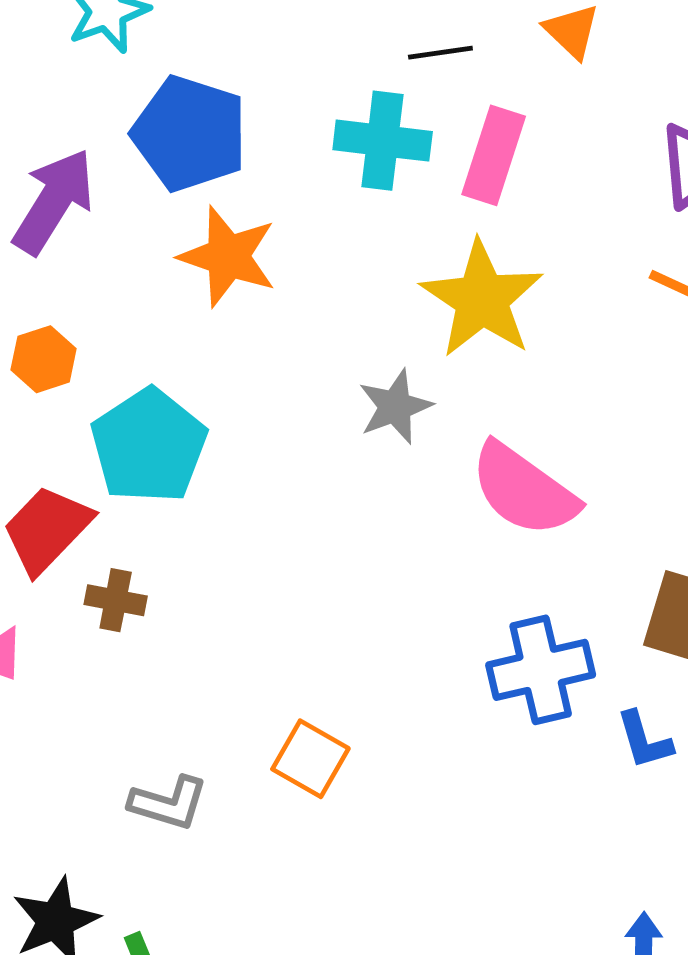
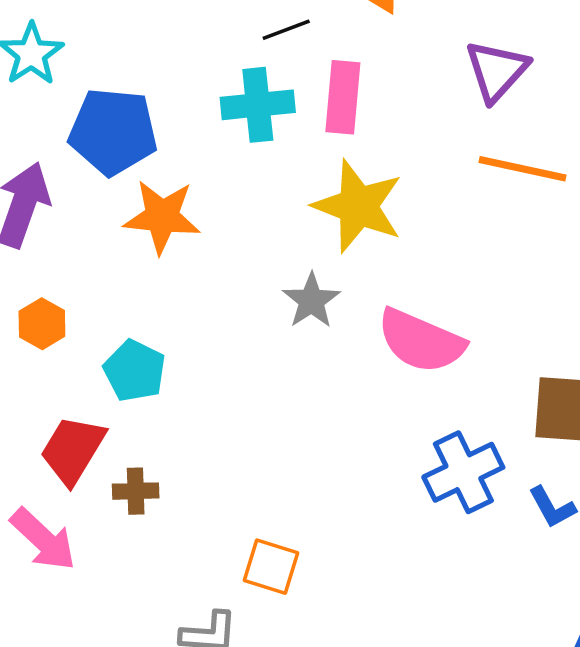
cyan pentagon: (149, 446) -> (135, 371), size x0.7
orange square: (310, 759) -> (271, 567), moved

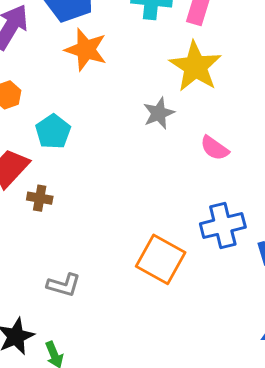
pink semicircle: (421, 341) -> (215, 148), size x0.6
orange square: (271, 567) -> (161, 259), moved, size x1.5

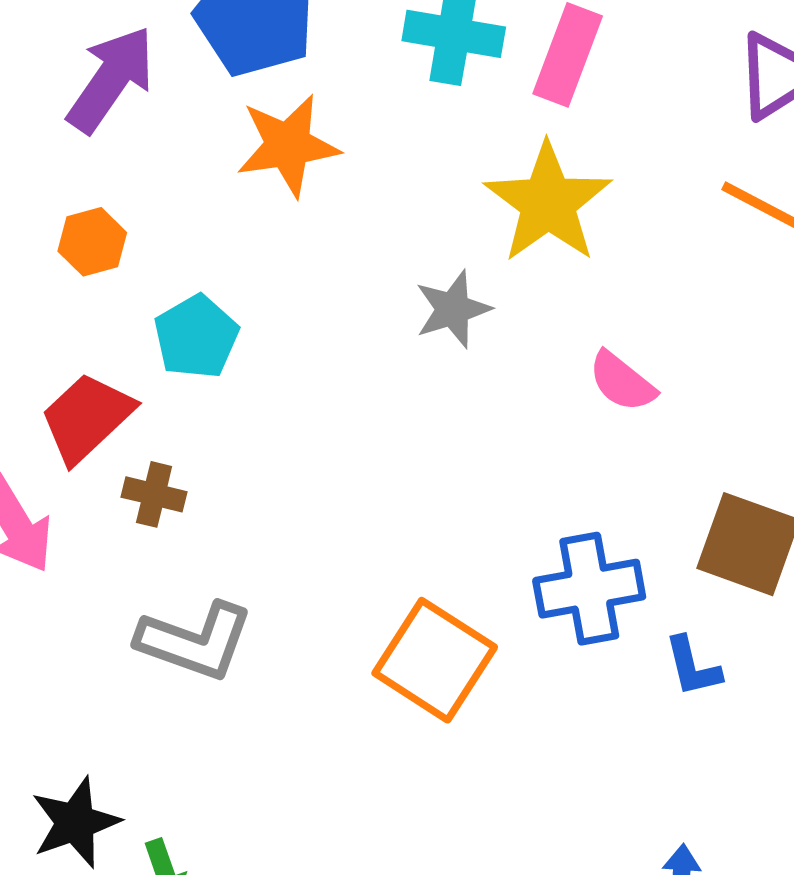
orange star: (86, 50) -> (288, 145), turned -30
pink semicircle: (215, 148) -> (622, 382), moved
gray L-shape: (64, 285) -> (195, 641), moved, size x1.4

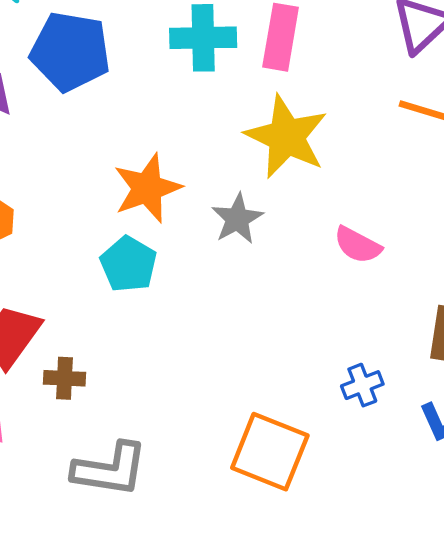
orange star: (288, 145) -> (147, 188), moved
cyan pentagon: (196, 337) -> (128, 264), moved
blue cross: (589, 589) -> (362, 385), size x0.6

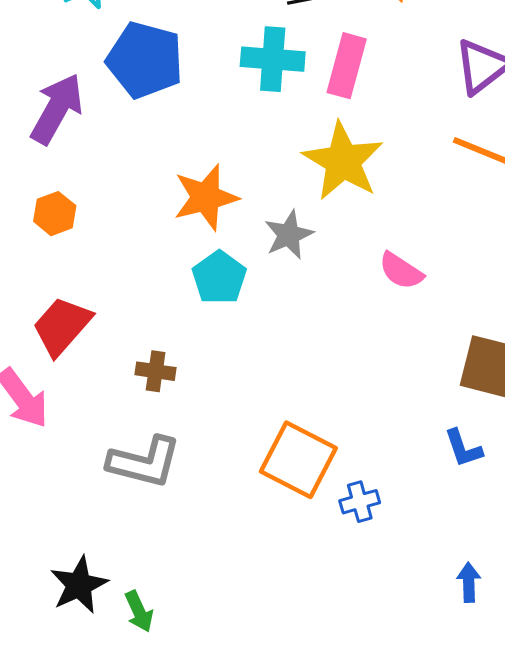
cyan pentagon: (128, 264) -> (219, 278), moved
brown cross: (65, 378) -> (156, 371), moved
blue cross: (362, 385) -> (360, 502), moved

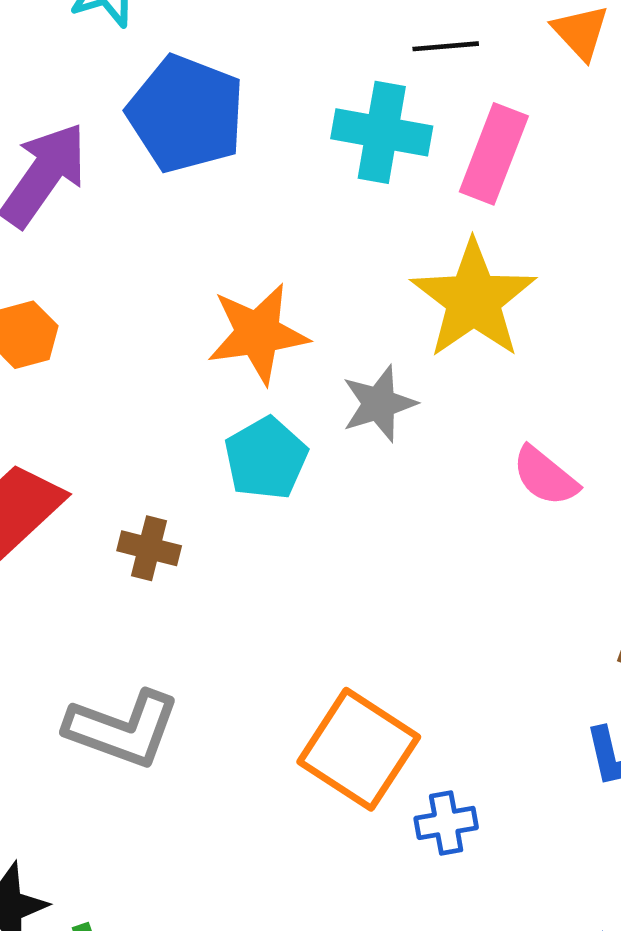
brown cross: (156, 371) -> (149, 548), moved

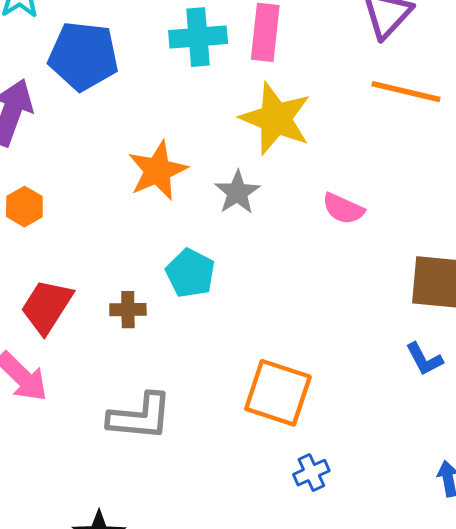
cyan pentagon: (266, 458) -> (190, 273), moved
blue cross: (446, 823) -> (311, 473), moved

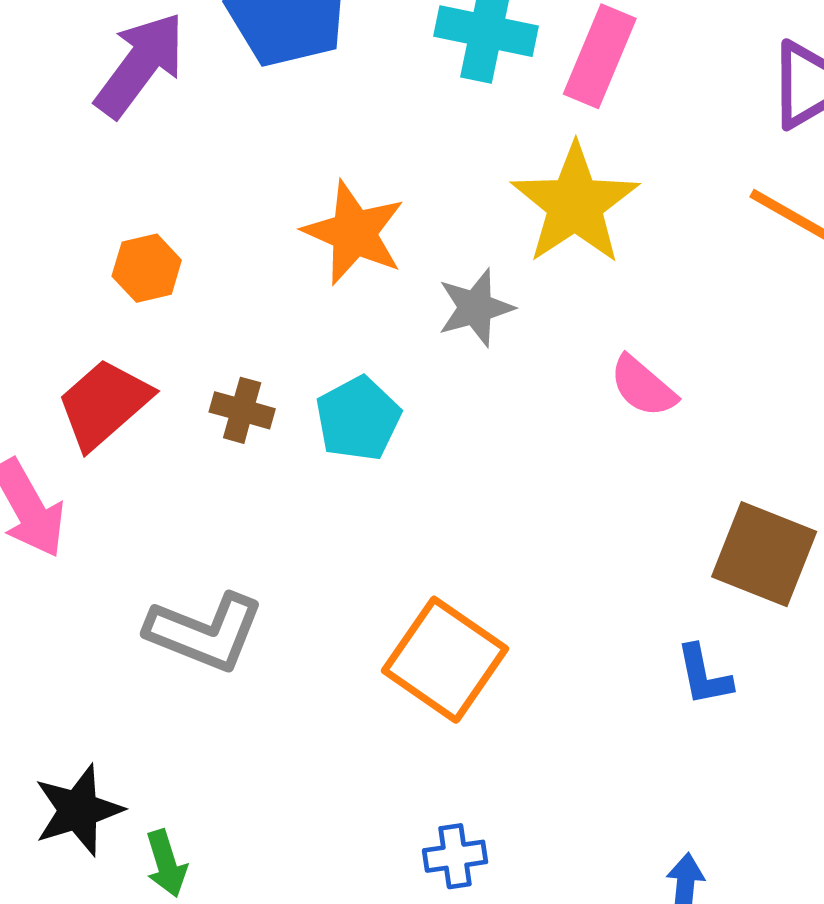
orange star: (158, 171) -> (354, 233), turned 30
orange hexagon: (24, 207) -> (147, 268), moved
brown cross: (128, 310) -> (242, 410), moved
blue cross: (311, 473) -> (455, 856), moved

